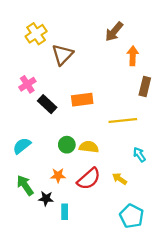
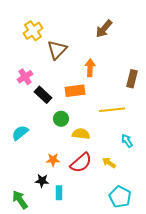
orange arrow: (133, 56) -> (90, 68), moved
green circle: (67, 145) -> (61, 119), moved
green arrow: (25, 185) -> (20, 200), moved

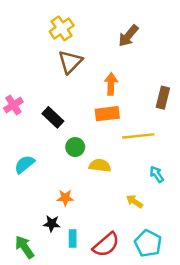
yellow cross: (33, 31) -> (62, 28), moved
pink cross: (25, 77) -> (13, 105), moved
orange rectangle: (75, 91) -> (107, 114), moved
red semicircle: (81, 163) -> (106, 245), moved

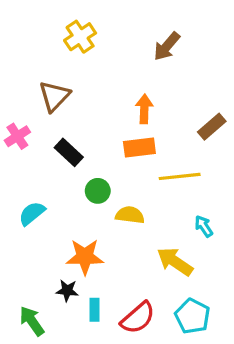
brown triangle: (70, 62) -> (54, 96), moved
brown rectangle: (163, 98) -> (212, 127), turned 35
orange star: (65, 198) -> (85, 257), size x1.6
yellow arrow: (134, 201) -> (175, 262), size x1.6

